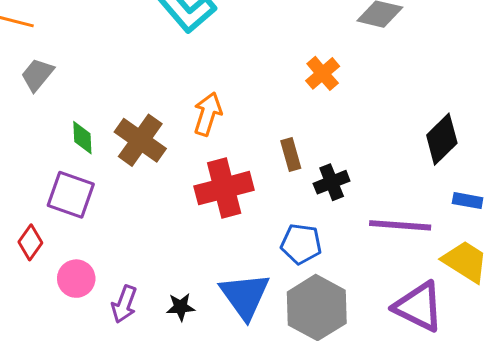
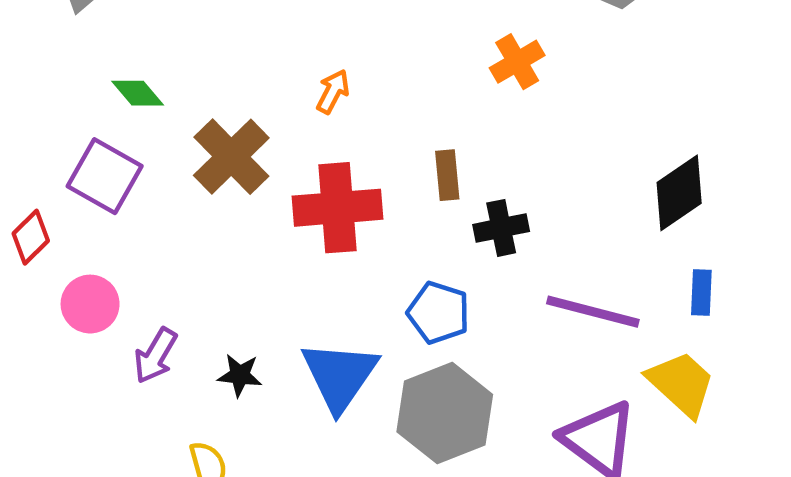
orange arrow: (208, 114) -> (333, 92), size x0.7
green diamond: (82, 138) -> (138, 93), turned -48
brown cross: (140, 140) -> (231, 157), moved
blue rectangle: (468, 201) -> (701, 293), turned 72

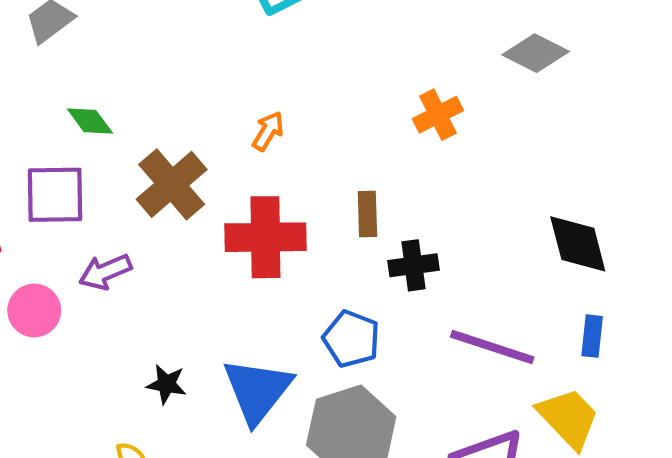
purple square: (105, 176) -> (55, 195), turned -34
black diamond: (679, 193) -> (578, 244), turned -74
purple arrow: (155, 356) -> (105, 272), moved, turned 33

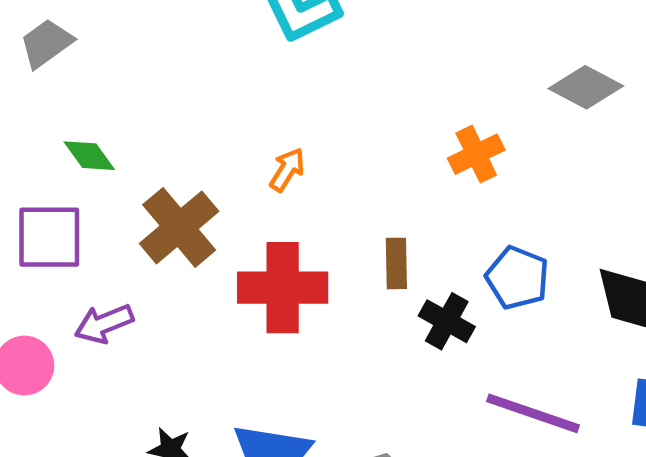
black cross: (413, 265) -> (447, 321), turned 36
blue pentagon: (351, 339) -> (517, 278), moved

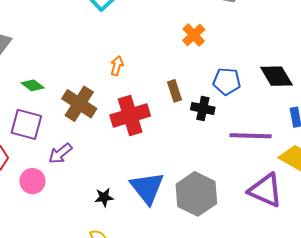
purple square: (49, 237) -> (26, 124), turned 32

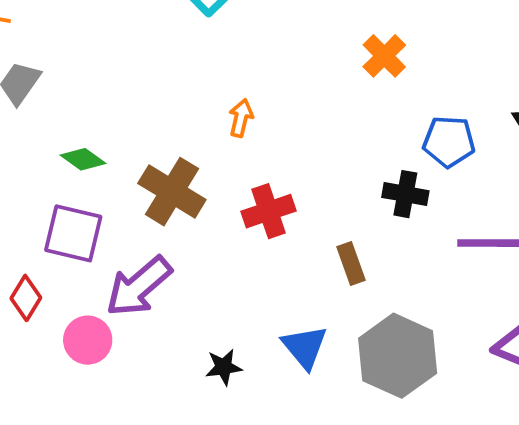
brown rectangle: (174, 91) -> (351, 263), moved
red cross: (130, 116) -> (269, 211), size x0.7
purple arrow: (60, 153) -> (139, 286), size x1.5
blue triangle: (147, 188) -> (305, 347), size x0.7

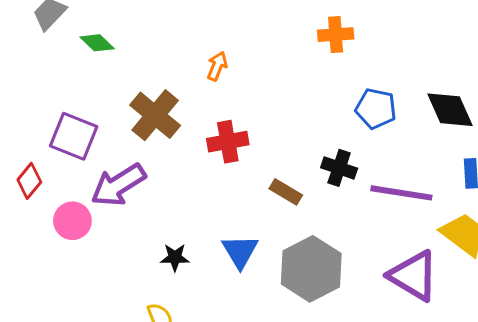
orange cross: (384, 56) -> (336, 35), turned 32
green diamond: (83, 159) -> (97, 43), moved
black cross: (405, 194) -> (339, 168), moved
brown rectangle: (351, 263) -> (286, 192), turned -48

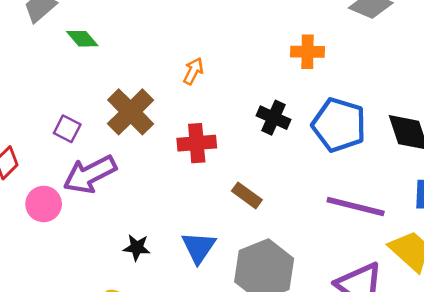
blue pentagon: (376, 109) -> (339, 125), size x1.4
purple square: (74, 136) -> (67, 129), moved, size x0.6
black cross: (339, 168) -> (273, 118), moved

